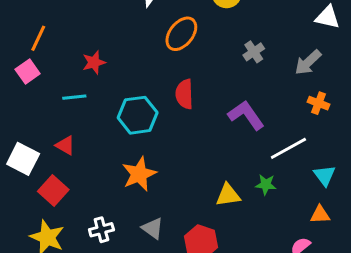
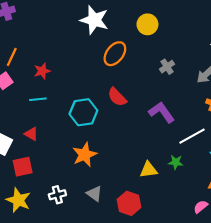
red star: (94, 62) -> (42, 71), moved
red semicircle: (184, 94) -> (117, 97), turned -42
red square: (53, 191) -> (23, 167), turned 36

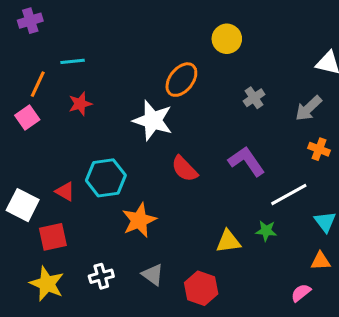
white star: (94, 20) -> (153, 120), moved
red semicircle: (117, 97) -> (184, 169), moved
cyan line: (38, 99) -> (73, 61), moved
cyan hexagon: (83, 112) -> (106, 178), moved

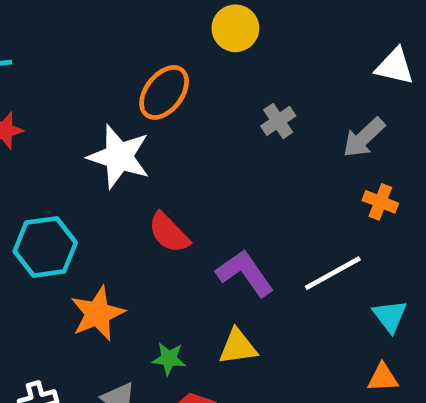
purple L-shape: (246, 161) -> (245, 273), moved
green star: (266, 231) -> (169, 359), moved

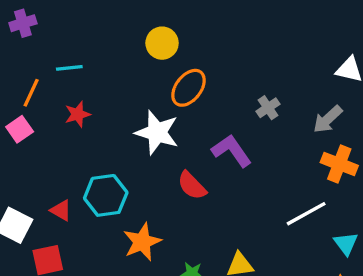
yellow circle: (235, 28) -> (162, 43), moved
orange cross: (380, 202) -> (339, 164), size x1.5
purple L-shape: (245, 273) -> (232, 151), moved

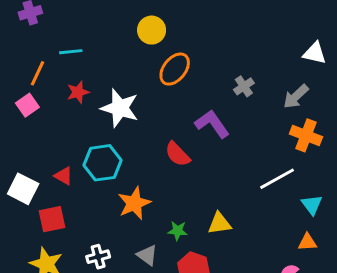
white star: (157, 133) -> (120, 108), moved

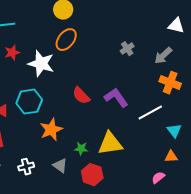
orange ellipse: (175, 69) -> (66, 40), moved
purple L-shape: (212, 124) -> (116, 98), moved
yellow triangle: (219, 223) -> (110, 144), size x1.5

